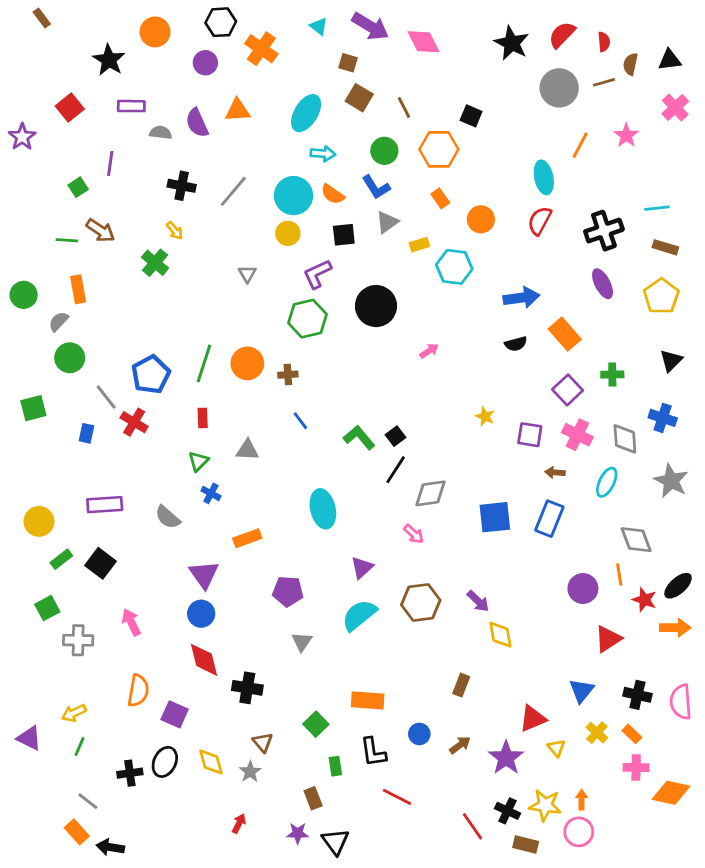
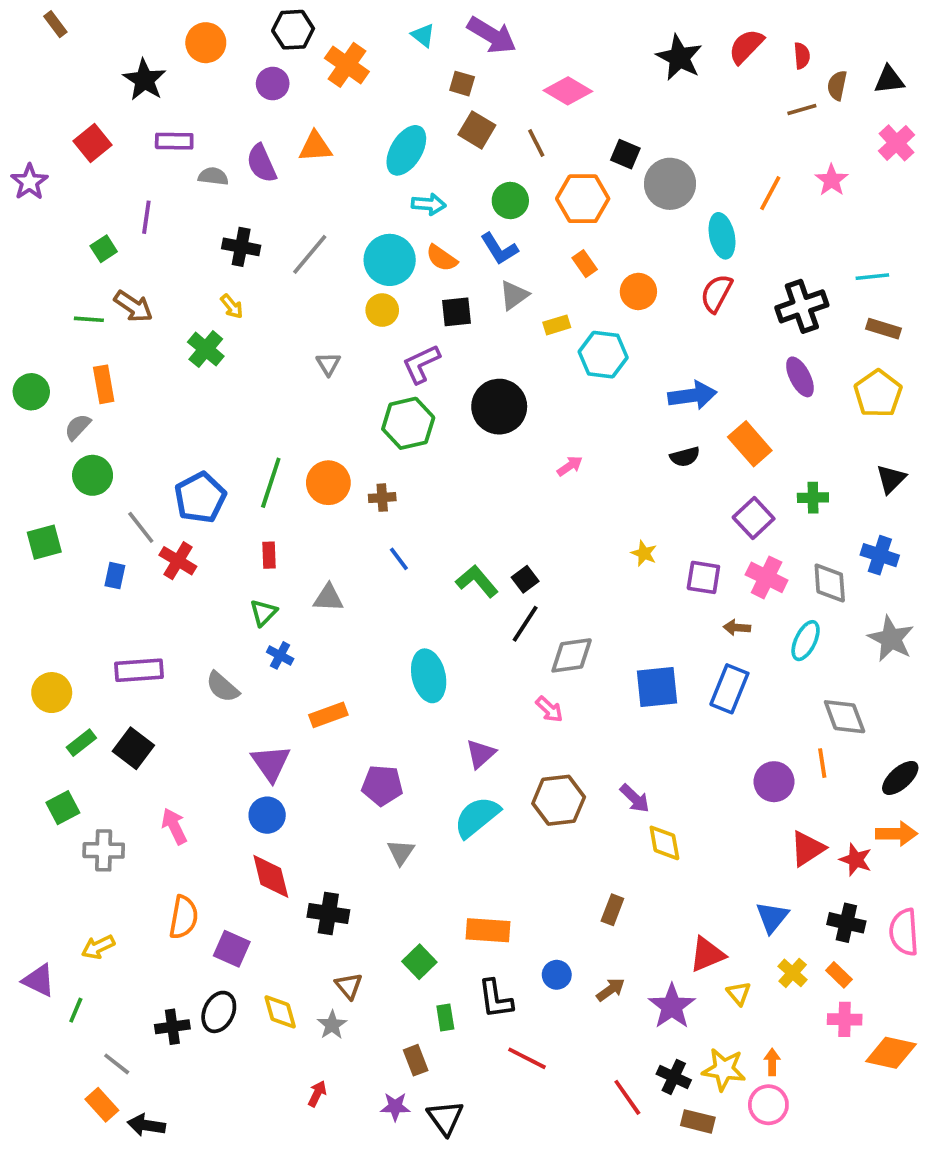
pink diamond: (424, 42) -> (568, 91), moved, turned -32
gray circle: (559, 88) -> (670, 184), moved
red star: (644, 600) -> (856, 860), moved
green line: (80, 747) -> (76, 1010), moved

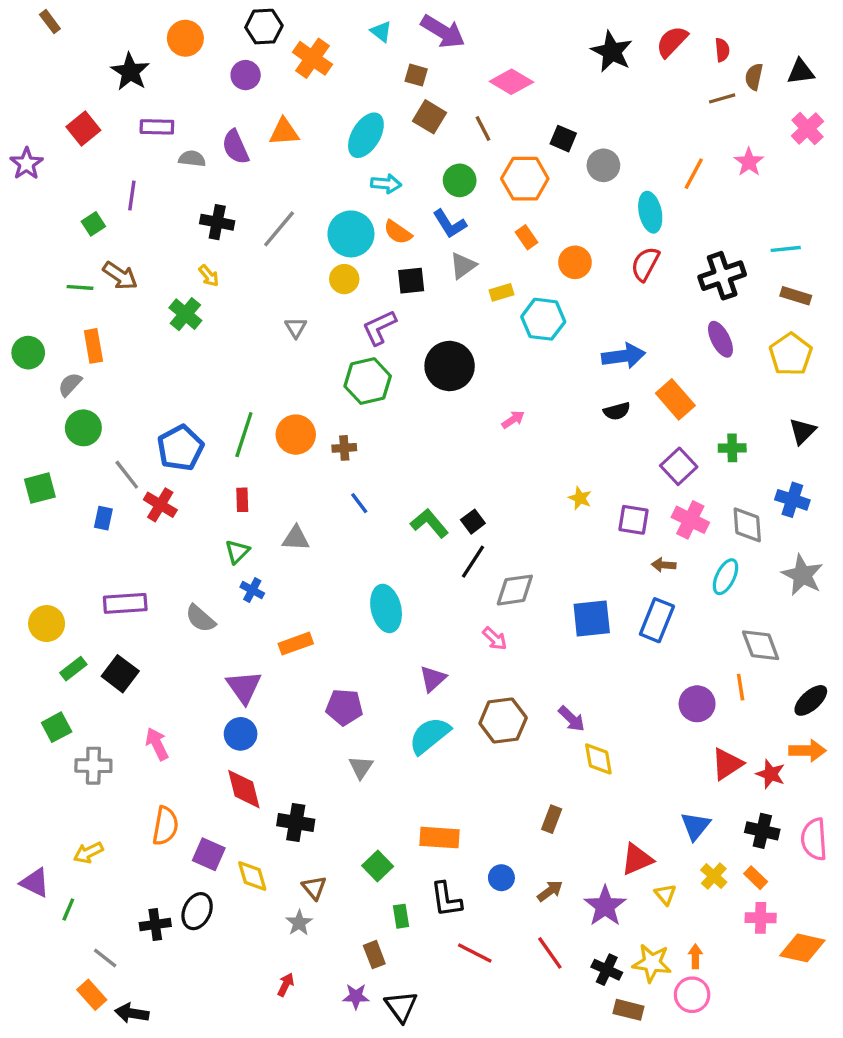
gray circle: (670, 184) -> (603, 165), size x0.7
yellow diamond: (280, 1012) -> (252, 876), moved
red line: (627, 1097) -> (550, 953), moved

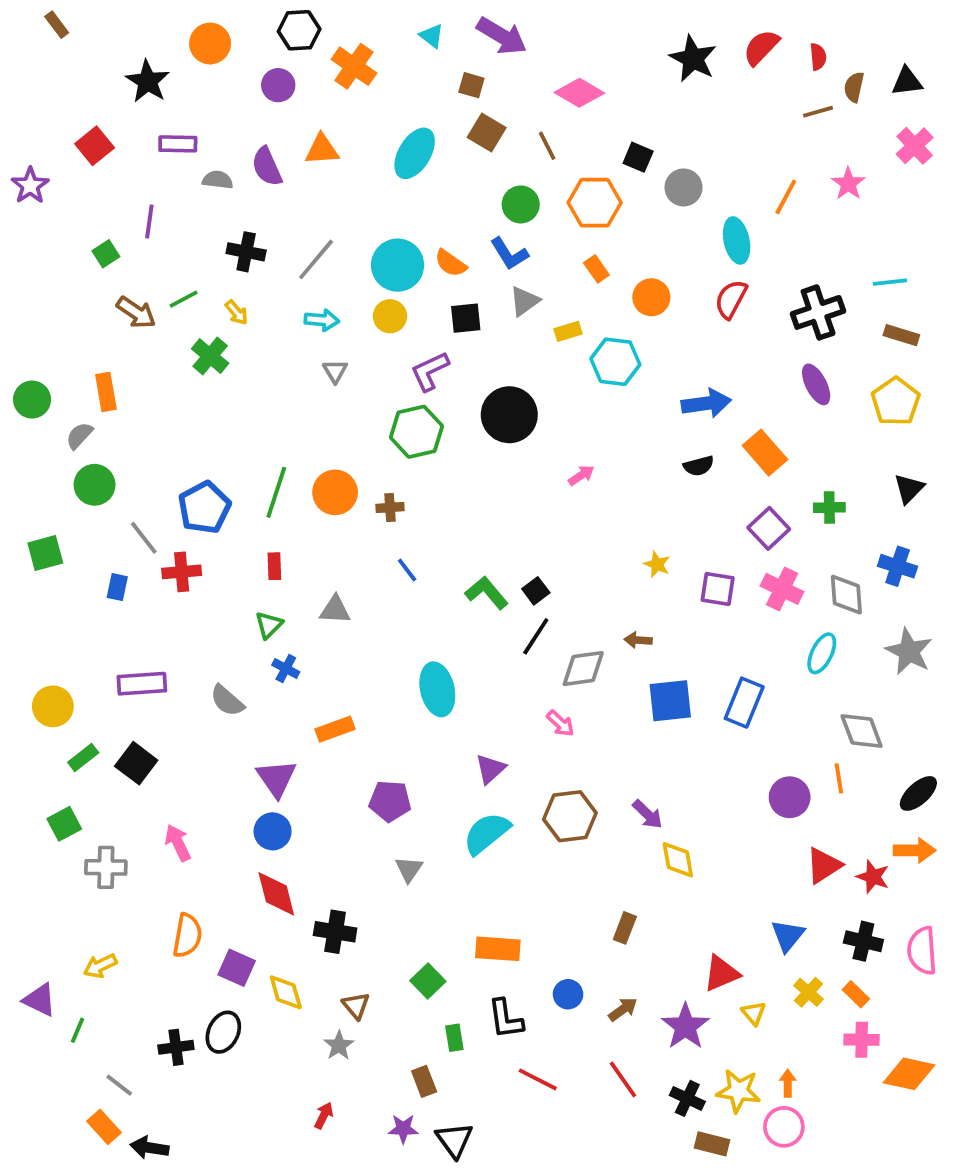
cyan arrow: (386, 184) -> (322, 320), moved
green line: (80, 287) -> (184, 299), moved, turned -32
red cross: (160, 505) -> (182, 572), turned -36
brown arrow: (664, 565) -> (638, 640), moved

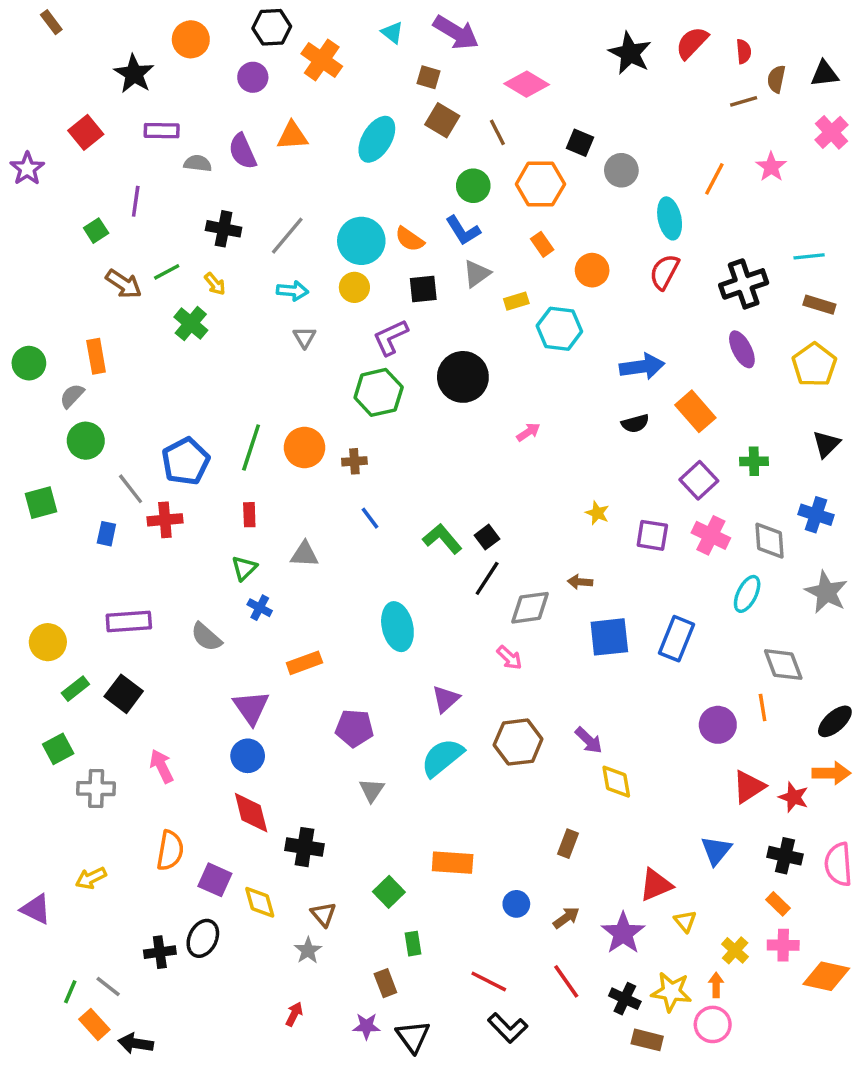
yellow cross: (809, 992) -> (735, 950), moved
black L-shape: (506, 1019) -> (508, 1028), moved, turned -36
green line: (77, 1030) -> (70, 992), moved

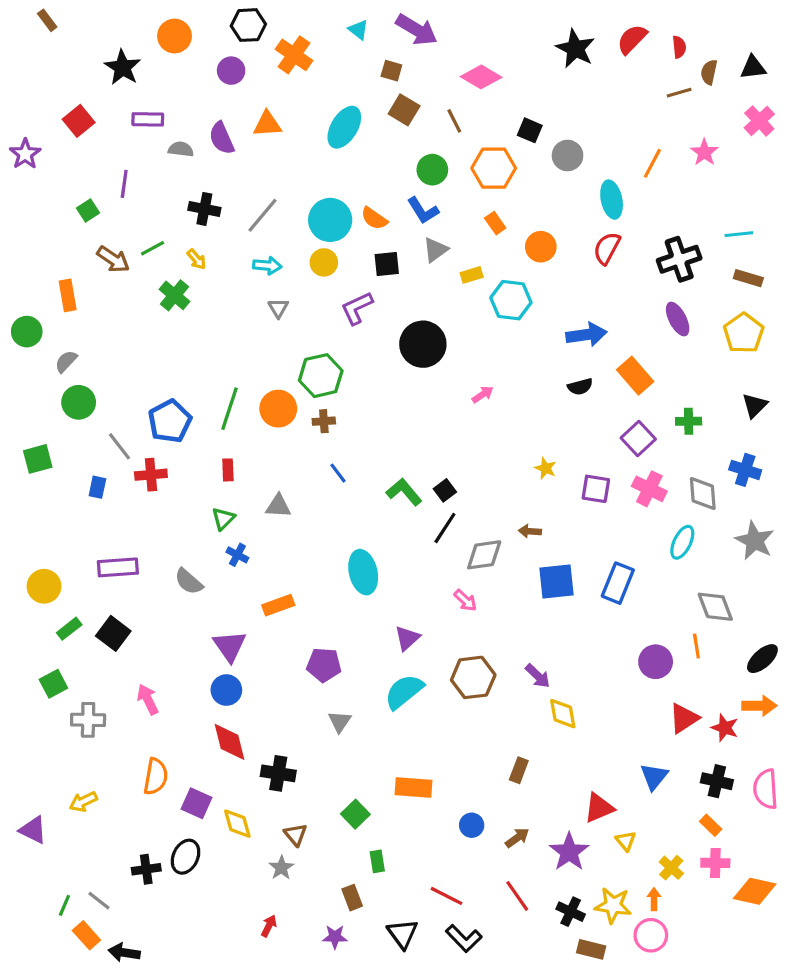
orange rectangle: (96, 356) -> (68, 295), moved
green hexagon: (379, 392) -> (321, 376), moved
black triangle: (413, 1037) -> (402, 934), moved

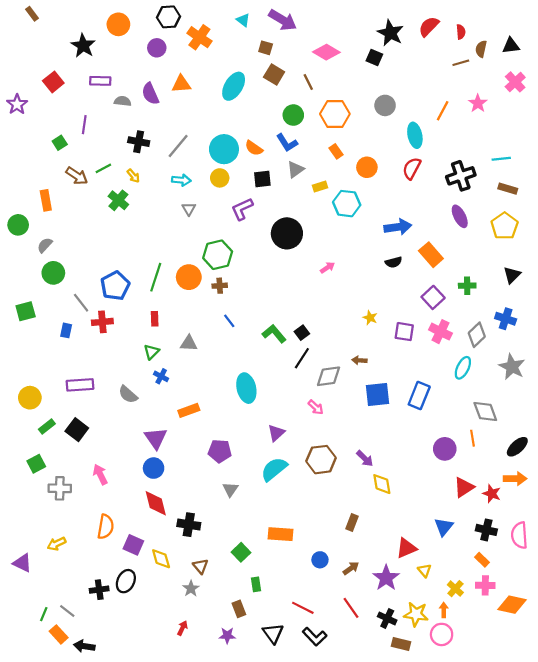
black square: (530, 130) -> (374, 57), moved
gray diamond: (703, 494) -> (477, 335), turned 50

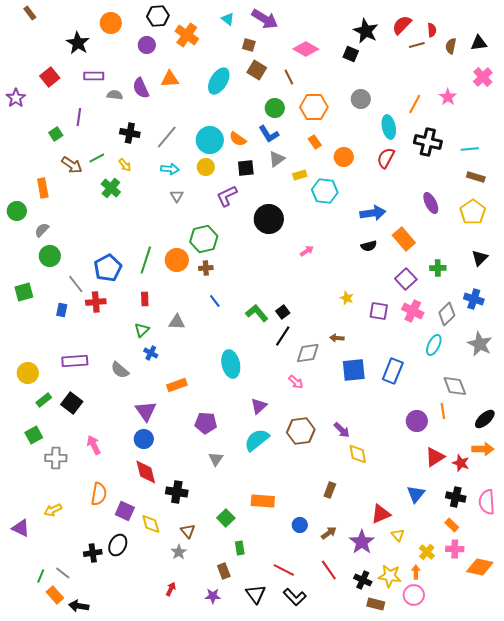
brown line: (461, 63) -> (417, 45), moved
black cross: (461, 176) -> (428, 142), moved, turned 32

